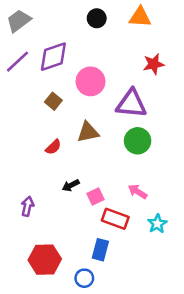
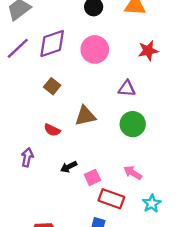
pink circle: (91, 81) -> (95, 49), moved
purple triangle: (131, 104) -> (127, 89), size x0.6
red semicircle: (53, 147) -> (52, 130), turned 70
purple arrow: (27, 206) -> (27, 157), moved

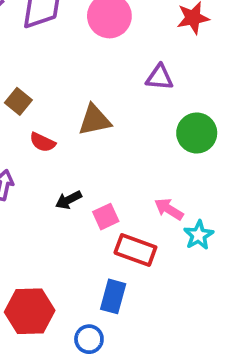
brown square: (52, 86) -> (18, 101), moved
green circle: (133, 124) -> (197, 133), moved
cyan star: (152, 203) -> (199, 235), moved

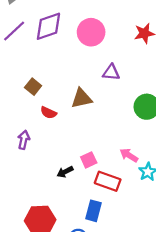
purple triangle: (160, 77) -> (111, 72), moved
black arrow: (69, 200) -> (65, 172), moved

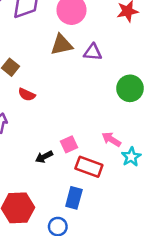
brown triangle: (82, 98) -> (62, 45), moved

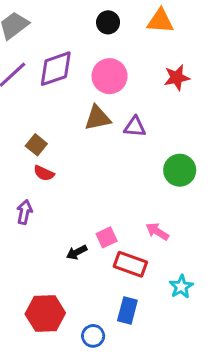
red semicircle: (27, 95) -> (44, 173), moved
cyan star: (131, 157) -> (181, 287), moved
blue rectangle: (74, 198) -> (127, 311), moved

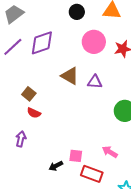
pink circle: (110, 76) -> (94, 42), moved
brown triangle: (98, 118) -> (70, 76), turned 42
pink square: (107, 237) -> (76, 156), turned 32

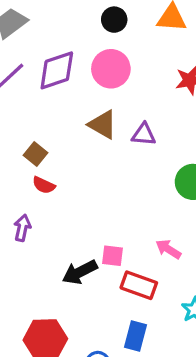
pink circle: (94, 42) -> (111, 69), moved
black arrow: (56, 166) -> (80, 272), size x1.5

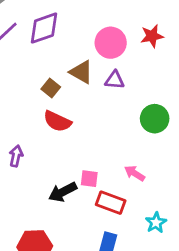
pink circle: (111, 69) -> (111, 43), moved
brown square: (35, 154) -> (51, 88), moved
red semicircle: (44, 185) -> (57, 121), moved, size x1.5

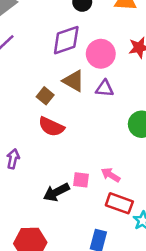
purple diamond: (44, 28) -> (66, 40), moved
pink arrow: (135, 173) -> (111, 175), moved
red rectangle: (111, 203) -> (119, 203), moved

